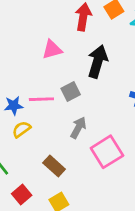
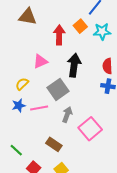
gray square: (71, 91) -> (58, 89), size x1.5
pink line: (41, 99) -> (39, 108), moved
yellow semicircle: (21, 129) -> (22, 84), moved

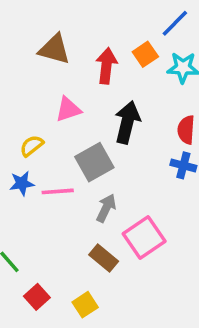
brown triangle: (28, 17) -> (54, 49), moved
brown rectangle: (54, 144) -> (104, 258), moved

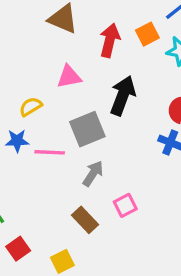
pink square: (144, 238) -> (125, 205), size x0.6

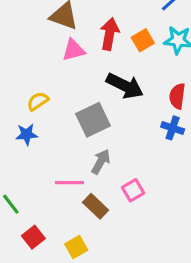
orange square: (147, 34) -> (143, 40), moved
pink triangle: (69, 77) -> (74, 50), moved
black arrow: (123, 96) -> (125, 86), turned 99
pink line: (50, 152) -> (69, 183), moved

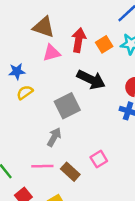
blue star: (27, 134) -> (17, 71), moved
gray arrow: (101, 162) -> (54, 137), moved
pink line: (69, 183) -> (42, 166), moved

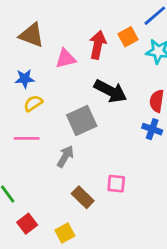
brown triangle: (44, 27) -> (32, 35), moved
orange square: (104, 44) -> (128, 37), moved
pink square: (99, 159) -> (116, 184), turned 35
pink line: (42, 166) -> (27, 138), moved

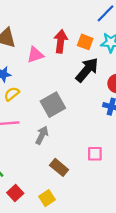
orange square: (128, 37) -> (85, 42), moved, turned -35
black arrow: (110, 91) -> (87, 70), moved, turned -72
pink square: (116, 184) -> (95, 154), moved

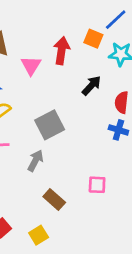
orange square: (85, 42) -> (93, 39), moved
pink triangle: (35, 55) -> (31, 65), turned -42
black arrow: (87, 70) -> (91, 85), size x0.7

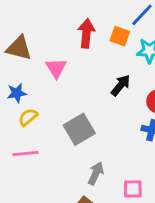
red arrow: (62, 51) -> (86, 33), moved
gray arrow: (35, 161) -> (96, 173), moved

